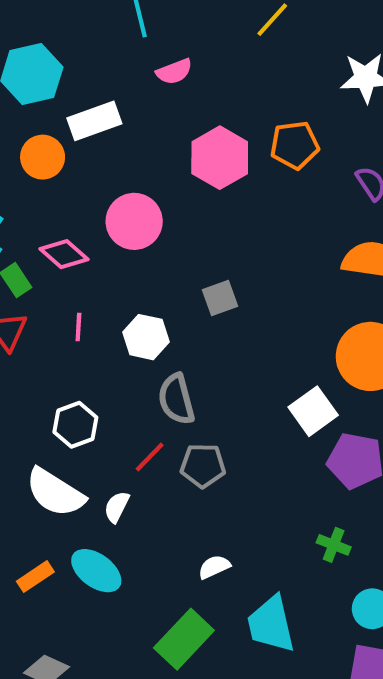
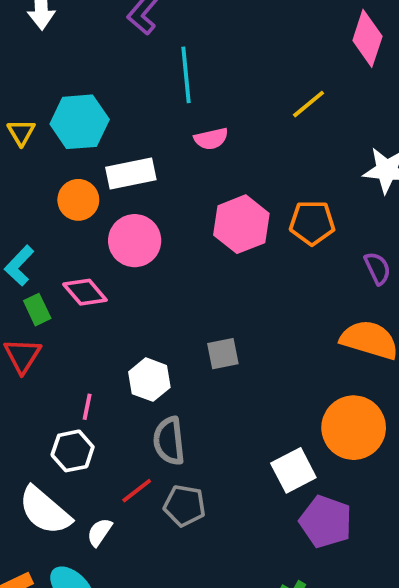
pink circle: (134, 221) -> (135, 241), moved
pink line: (78, 327) -> (87, 407), moved

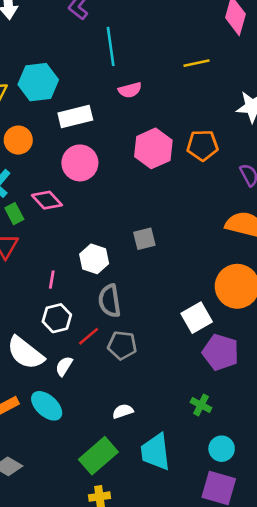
yellow line: (308, 104) -> (196, 63), turned 30
orange circle: (78, 200) -> (18, 140), moved
white hexagon: (73, 451) -> (57, 318), moved

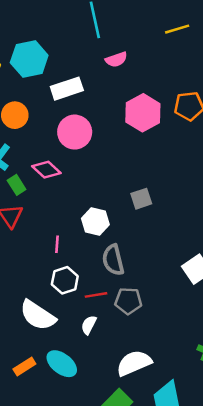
red line: (89, 336) -> (96, 295), turned 35
white semicircle: (64, 366) -> (89, 325), moved
white semicircle: (123, 411) -> (134, 363), size x1.8

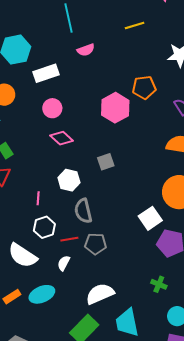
pink hexagon: (143, 113) -> (115, 108), moved
pink circle: (75, 132) -> (52, 108), size x0.7
pink diamond: (46, 170) -> (62, 138), moved
cyan ellipse: (62, 364) -> (42, 294), turned -60

